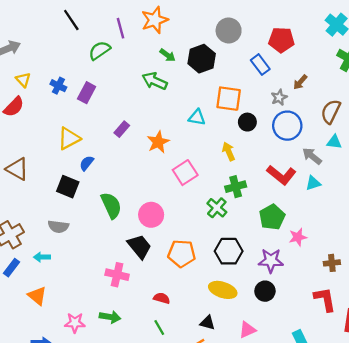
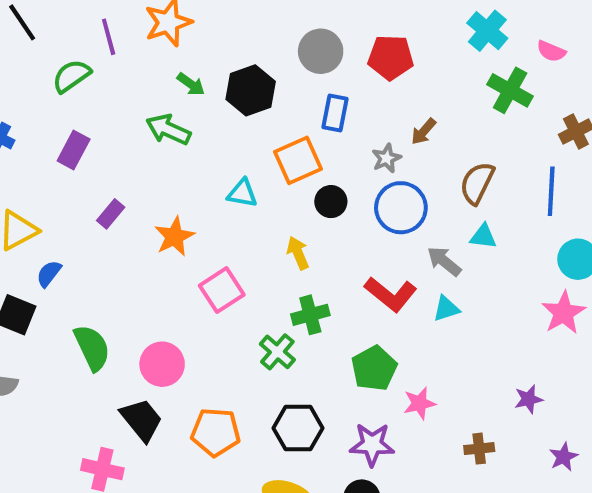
gray circle: (229, 31) -> (321, 51), moved
blue rectangle: (260, 65) -> (335, 113), moved, turned 48
purple rectangle: (87, 93) -> (74, 150), moved
orange square: (229, 99) -> (298, 160), turned -32

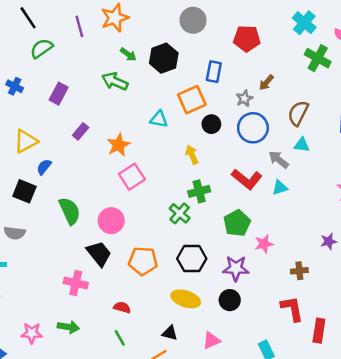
gray circle: (321, 51) -> (193, 20), moved
green semicircle: (71, 76) -> (42, 48), moved
pink square: (222, 290) -> (132, 177), moved

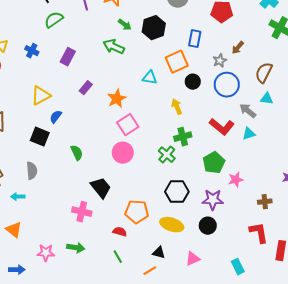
green semicircle: (70, 211) -> (77, 153), size x0.7
pink circle: (111, 221) -> (123, 153), moved
gray semicircle: (15, 233) -> (32, 171), turned -102
orange pentagon: (143, 261) -> (137, 212), moved

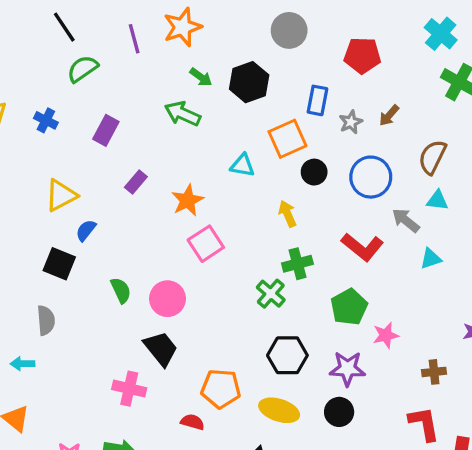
gray star: (220, 61) -> (351, 122), moved
cyan triangle: (249, 134) -> (431, 259), moved
pink circle: (123, 153) -> (167, 299), moved

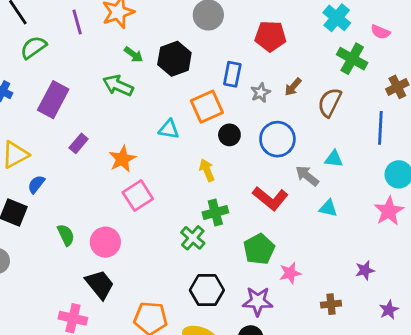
purple rectangle: (106, 130) -> (53, 100), size x1.4
brown semicircle: (432, 157) -> (330, 102), moved
cyan triangle: (431, 259) -> (328, 208), turned 30

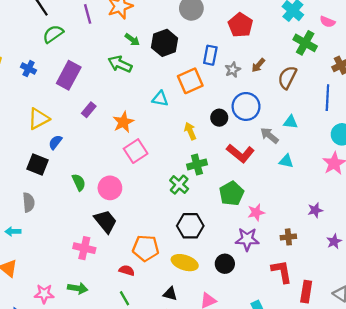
red pentagon: (270, 36) -> (240, 25), turned 30
black circle: (229, 135) -> (219, 118), moved
purple star: (258, 301) -> (247, 239), moved

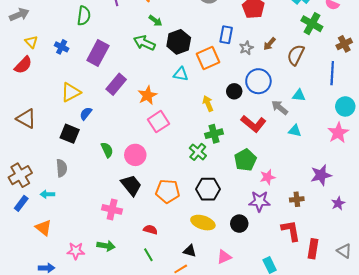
green semicircle: (53, 34) -> (84, 16), turned 132
black hexagon: (165, 43) -> (179, 42), moved
purple rectangle: (89, 110) -> (116, 84), size x1.5
purple star: (315, 210) -> (321, 175), size x1.5
orange pentagon: (146, 248) -> (168, 191), moved

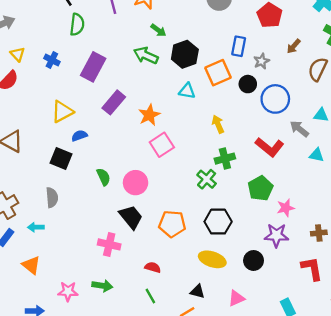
brown arrow: (270, 44) -> (294, 46), moved
black circle: (234, 91) -> (248, 84), moved
blue semicircle: (86, 114) -> (79, 136), turned 32

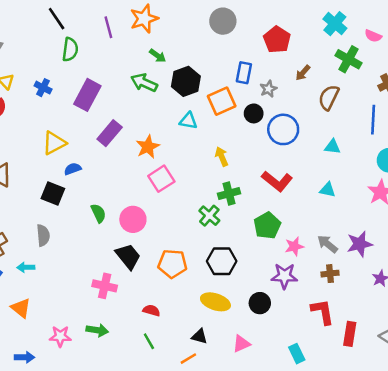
gray arrow: (299, 129) -> (328, 244), moved

